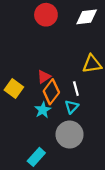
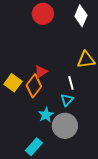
white diamond: (87, 17) -> (81, 16), turned -60
orange diamond: (51, 92) -> (34, 86), moved
cyan star: (43, 110) -> (46, 115), moved

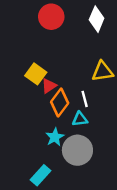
yellow square: (13, 83) -> (36, 74), moved
orange diamond: (34, 86) -> (60, 103), moved
cyan triangle: (67, 100) -> (80, 119), turned 40

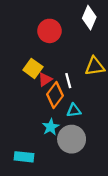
red circle: (51, 17) -> (49, 31), moved
white line: (85, 99) -> (68, 81), moved
cyan rectangle: (41, 175) -> (24, 157), moved, turned 54

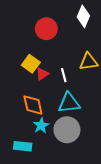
orange diamond: (55, 95) -> (33, 105), moved, turned -50
cyan triangle: (74, 110) -> (69, 103), size x1.6
cyan star: (51, 127) -> (41, 126), moved

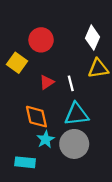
white diamond: (83, 16) -> (93, 38), moved
red circle: (46, 29) -> (41, 40), moved
yellow square: (31, 64) -> (17, 63), moved

